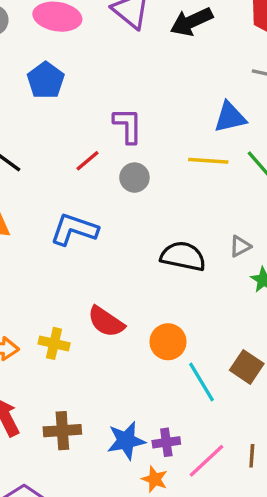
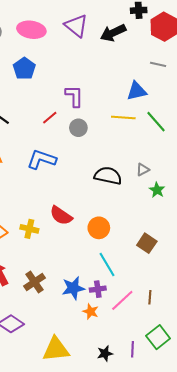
cyan line: (202, 382) -> (107, 265), moved
brown cross: (62, 431) -> (34, 282), turned -30

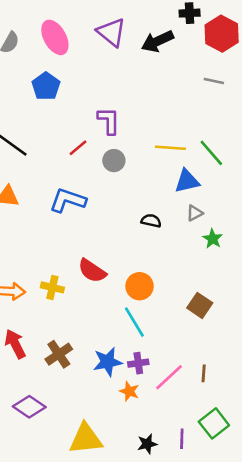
pink ellipse: (31, 30) -> (55, 37), turned 52
blue triangle: (137, 91) -> (187, 181), moved
black semicircle: (108, 176) -> (151, 221), size x0.6
cyan line: (107, 265) -> (134, 322), moved

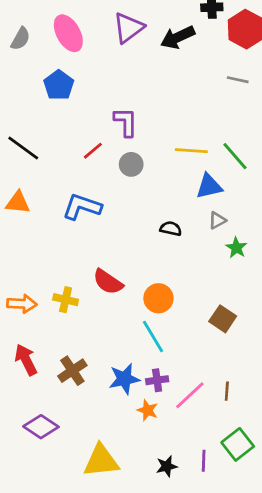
purple triangle: (111, 32) -> (128, 28), turned 44

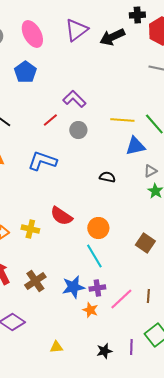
purple L-shape: (126, 122) -> (74, 99), turned -45
gray triangle: (217, 220) -> (150, 171), moved
yellow triangle: (101, 461) -> (56, 347), size x0.5

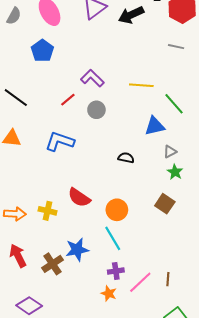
yellow line: (122, 120) -> (141, 85), moved
brown square: (145, 243) -> (165, 204), moved
blue star: (73, 287) -> (77, 250), moved

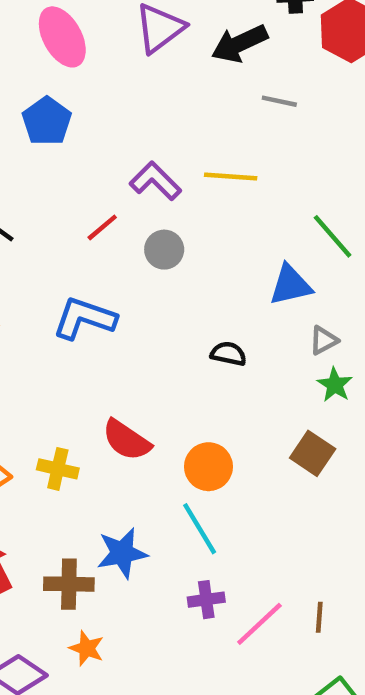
gray line: (176, 47) -> (279, 101), moved
yellow line: (141, 85) -> (231, 176), moved
brown cross: (53, 264) -> (69, 584), turned 35
orange star: (109, 293) -> (87, 648), moved

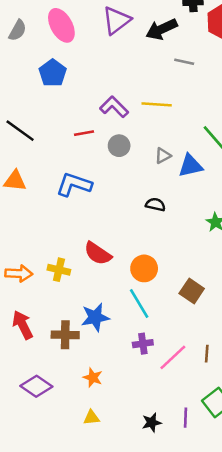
red line: (102, 227) -> (84, 133), turned 30
gray triangle: (324, 340) -> (163, 156), moved
brown square: (313, 453) -> (192, 291), moved
orange star: (87, 648) -> (93, 377), moved

